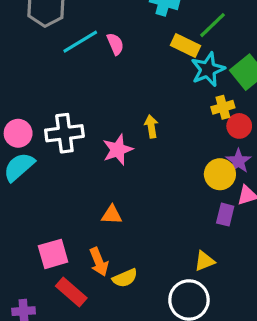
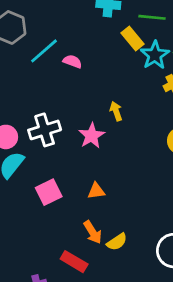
green line: (213, 25) -> (152, 17), turned 60
pink semicircle: (115, 44) -> (72, 61), moved, turned -36
yellow rectangle: (186, 46) -> (133, 38), turned 35
pink square: (53, 254) -> (49, 192), moved

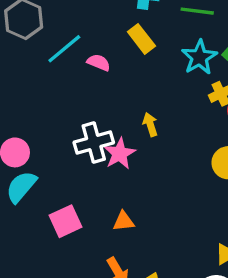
yellow rectangle: (133, 38) -> (141, 39), moved
white cross: (45, 130) -> (94, 143), moved

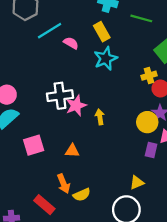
cyan star: (199, 57) -> (106, 58), moved
yellow arrow: (150, 124) -> (100, 117), moved

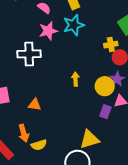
pink star: (76, 106) -> (48, 31), moved
yellow arrow: (100, 117) -> (75, 79), moved
yellow triangle: (137, 183) -> (90, 139), size x1.5

